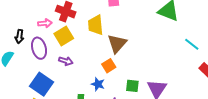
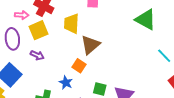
orange square: (109, 66) -> (79, 66), turned -32

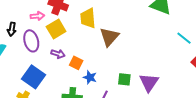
orange square: (79, 66) -> (76, 63), moved

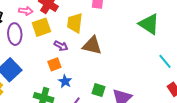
brown triangle: (109, 37) -> (92, 45), turned 50
purple arrow: (58, 54) -> (61, 46), moved
orange square: (76, 63) -> (54, 64), turned 32

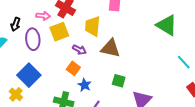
orange square: (54, 64) -> (73, 68), turned -32
green square: (98, 90) -> (119, 81), moved

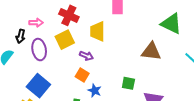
pink arrow: (43, 16) -> (36, 23), moved
brown triangle: (110, 48) -> (151, 51), moved

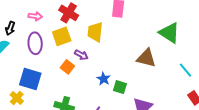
black arrow: (21, 36) -> (10, 28), moved
orange square: (82, 75) -> (67, 67), moved
blue square: (38, 86) -> (30, 79), turned -30
blue star: (95, 91) -> (104, 79), moved

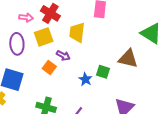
pink arrow: (35, 16) -> (26, 17), moved
green square: (120, 87) -> (103, 72), moved

